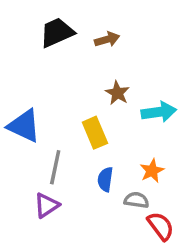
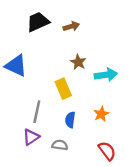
blue triangle: (24, 126) -> (16, 66), moved
gray semicircle: (136, 200) -> (60, 145), moved

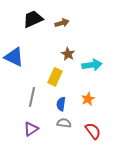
yellow rectangle: (63, 89) -> (55, 77), turned 48
purple triangle: (31, 137) -> (31, 129), moved
gray semicircle: (60, 145) -> (64, 123), moved

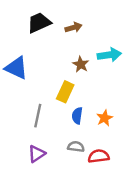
cyan arrow: (92, 65) -> (109, 55), moved
blue semicircle: (61, 104) -> (77, 116), moved
red semicircle: (93, 131) -> (99, 156), moved, turned -60

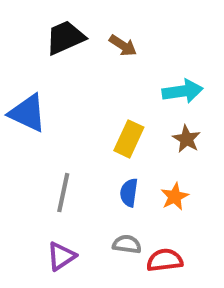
brown arrow: (74, 27) -> (123, 46), turned 49
brown star: (81, 64) -> (187, 139), moved
yellow rectangle: (65, 92) -> (129, 139), moved

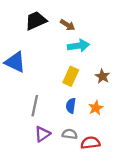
cyan arrow: (183, 91) -> (78, 46), moved
purple triangle: (61, 256) -> (42, 134), moved

